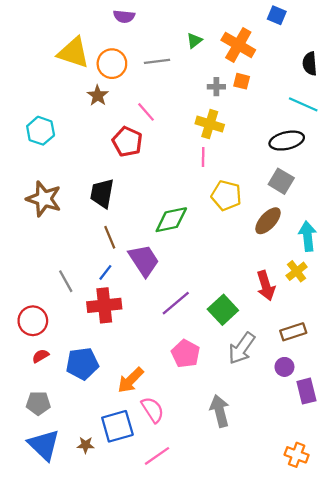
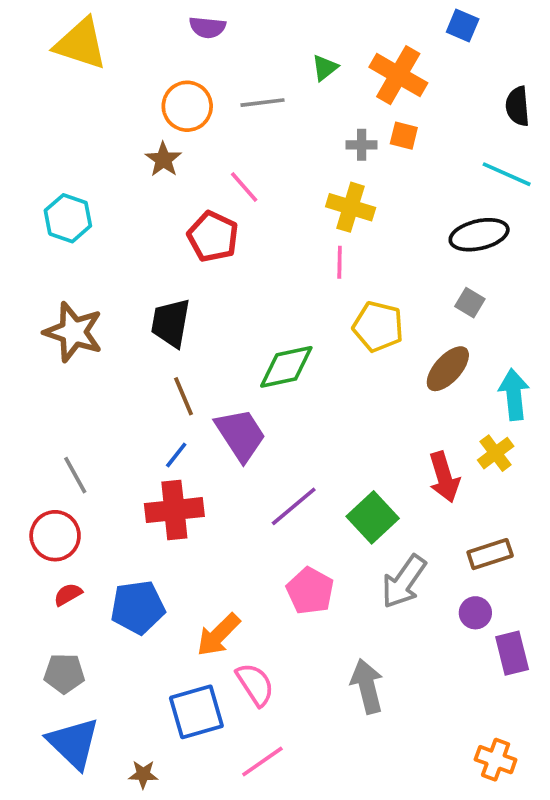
yellow triangle: (73, 53) -> (81, 44), moved
gray square: (281, 181) -> (470, 303), size x0.7
gray line: (66, 281) -> (75, 475), moved
brown star: (86, 445) -> (143, 774), moved

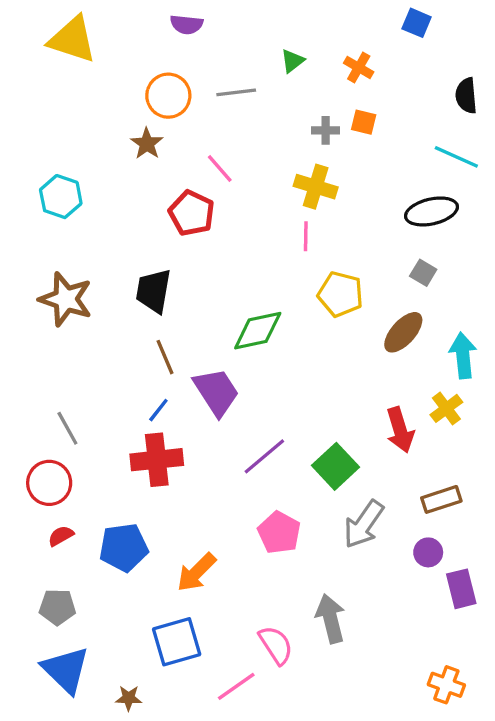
orange cross: (398, 75) -> (359, 67), size x0.6
pink semicircle: (255, 684) -> (276, 645), moved

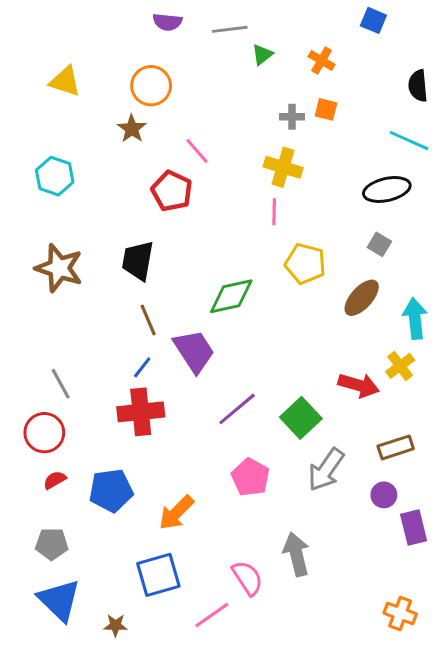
yellow triangle: (72, 39) -> (65, 81), moved, size x0.7
gray line: (236, 92) -> (230, 29), moved
red arrow: (400, 430) -> (359, 385), turned -57

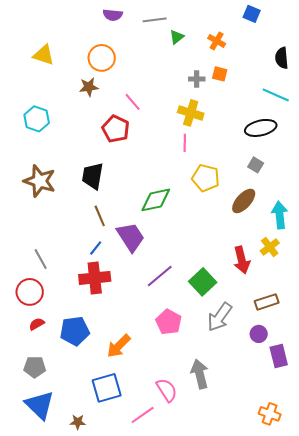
brown star: (132, 129) -> (89, 87), turned 30
red arrow: (359, 385) -> (242, 260), turned 60

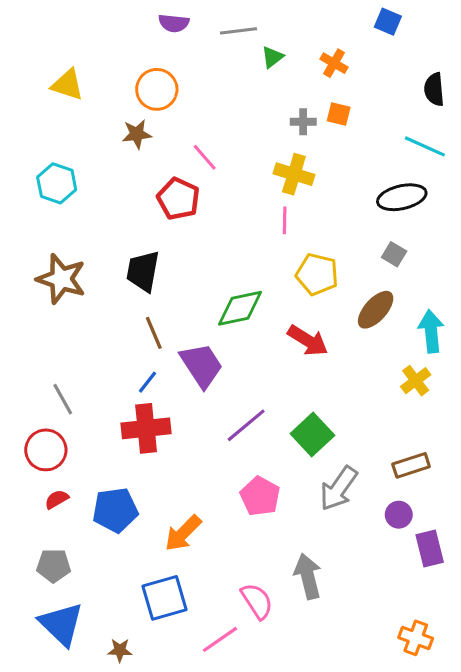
red arrow: (242, 260) -> (308, 341), moved, turned -44

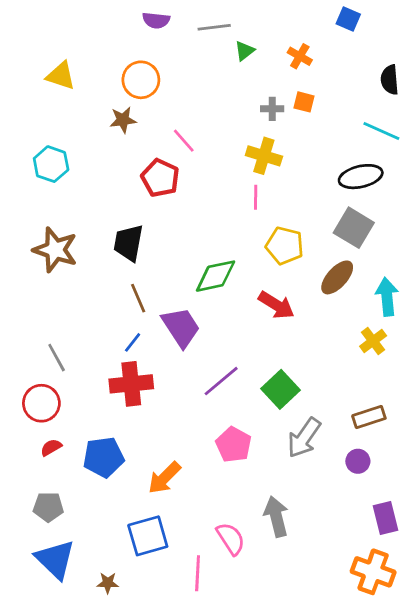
gray square: (394, 254) -> (354, 228), size x1.8
purple rectangle: (430, 549) -> (386, 518), moved
orange cross: (416, 638) -> (373, 572), size x1.4
pink line: (220, 639) -> (198, 573), turned -52

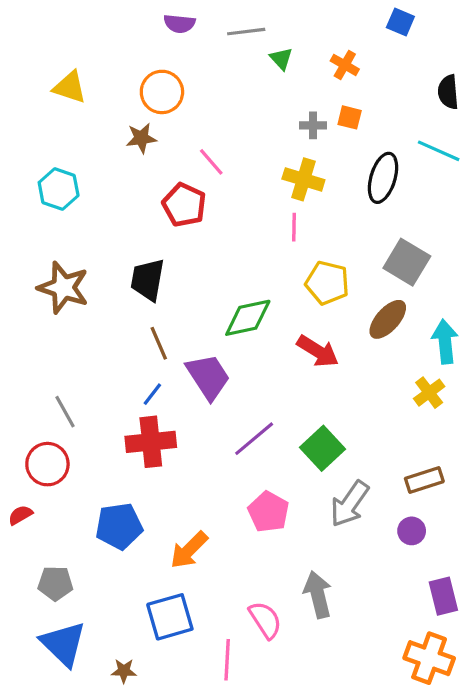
green triangle: (245, 51) -> (281, 59), turned -35
black ellipse: (361, 177) -> (383, 178), moved, turned -60
red semicircle: (51, 447) -> (20, 515), moved

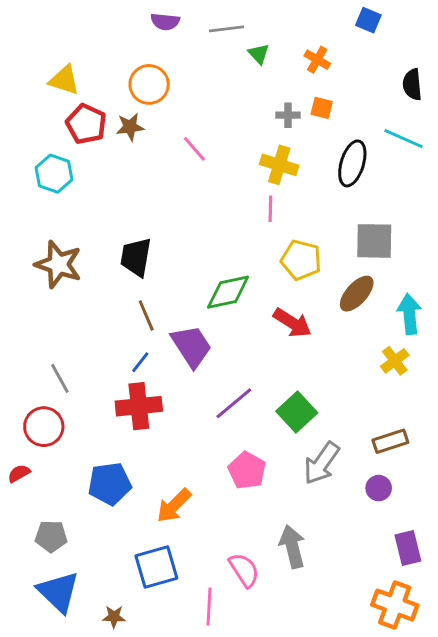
red pentagon: (184, 205) -> (86, 124), moved
gray square: (407, 262) -> (374, 241), turned -30

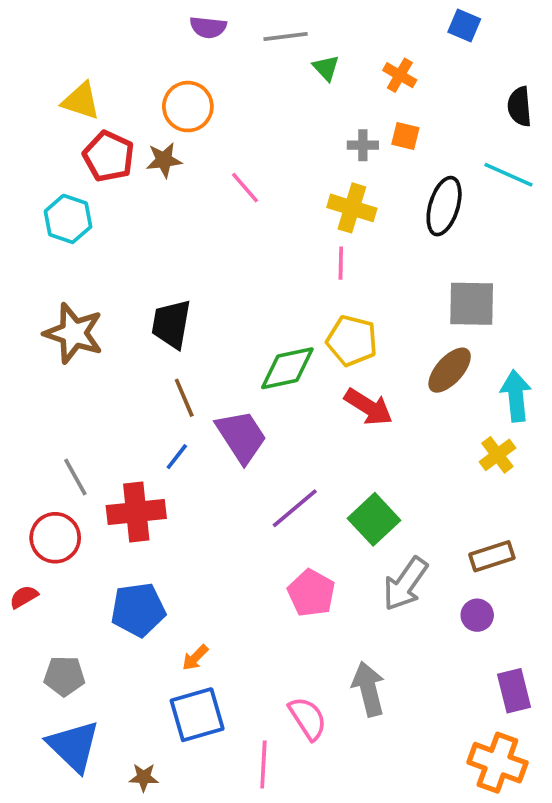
yellow pentagon: (301, 260) -> (352, 341), moved
red cross: (139, 406) -> (136, 512), moved
orange arrow: (174, 506) -> (195, 658), moved, size x0.6

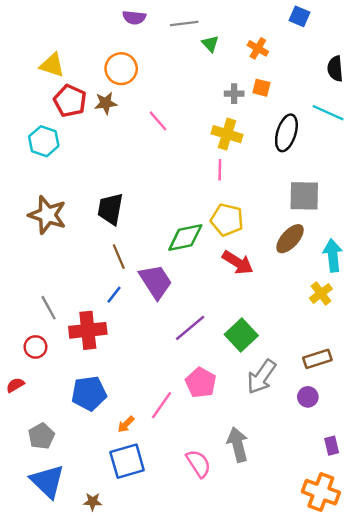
red circle: (55, 538) -> (35, 347), size x0.7
gray pentagon: (64, 676) -> (41, 436), turned -30
purple rectangle: (514, 691) -> (332, 446), size x0.7
pink line: (263, 764) -> (162, 405), moved, turned 32

